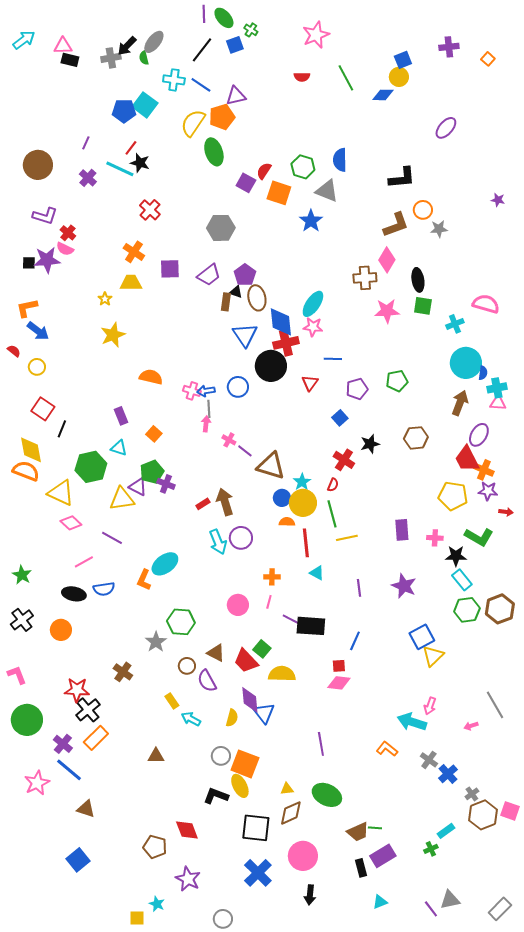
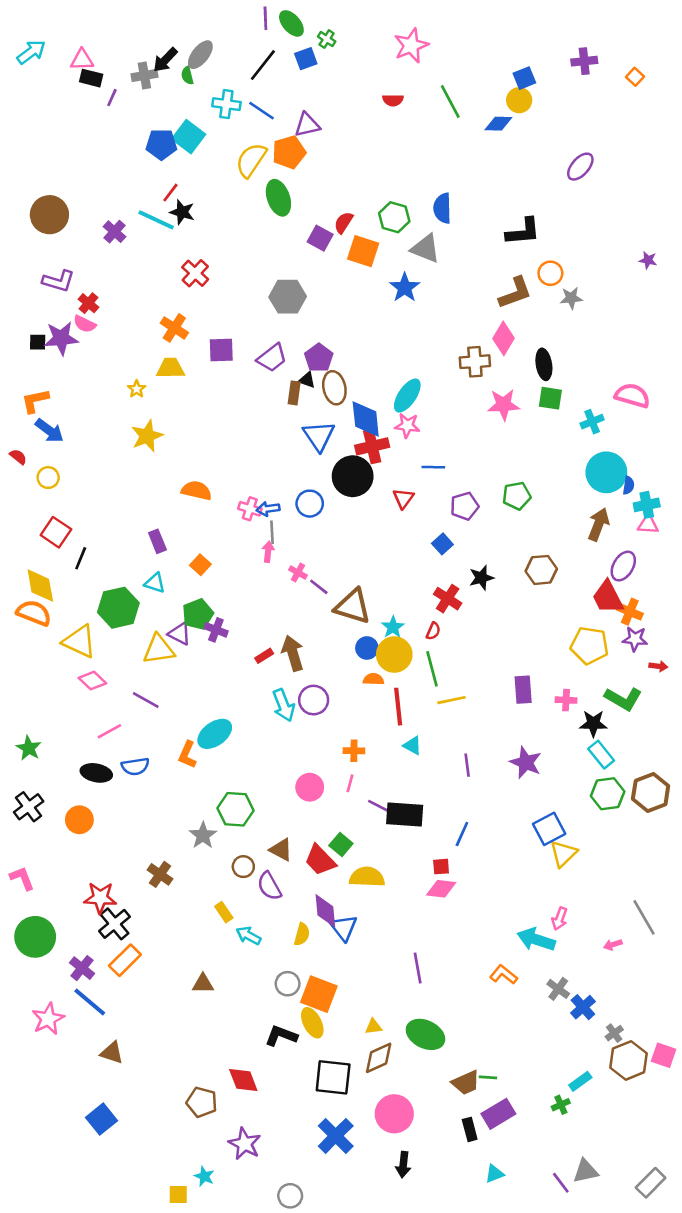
purple line: (86, 143) -> (112, 98), moved

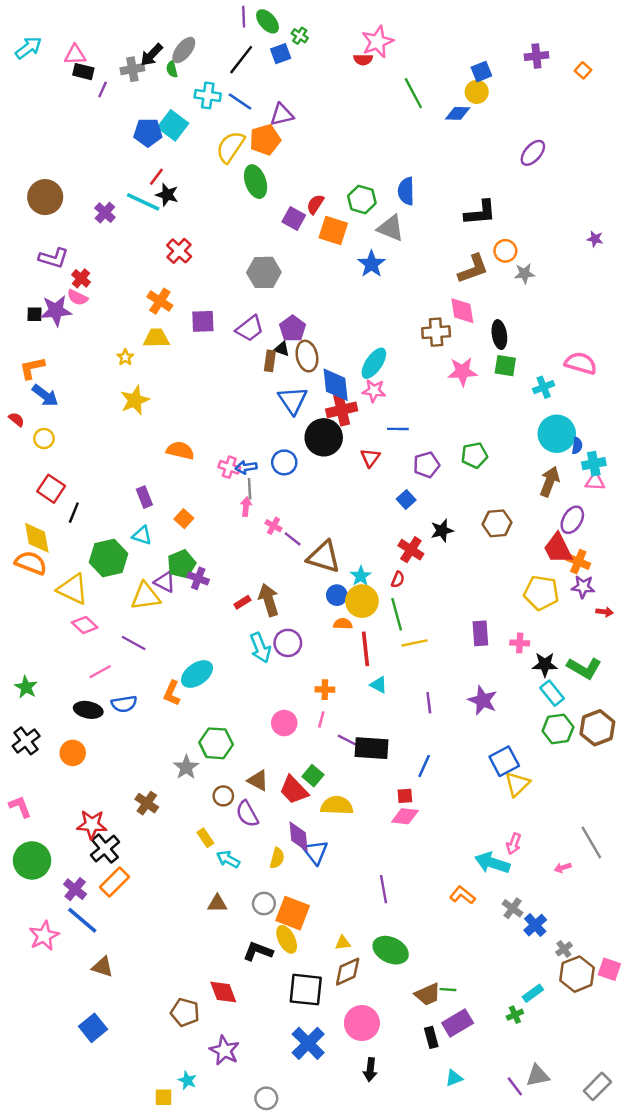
red semicircle: (393, 100) -> (363, 60), moved
pink diamond: (504, 338) -> (462, 311), turned -40
green L-shape: (623, 699) -> (584, 668), moved
brown triangle: (203, 984) -> (217, 904), moved

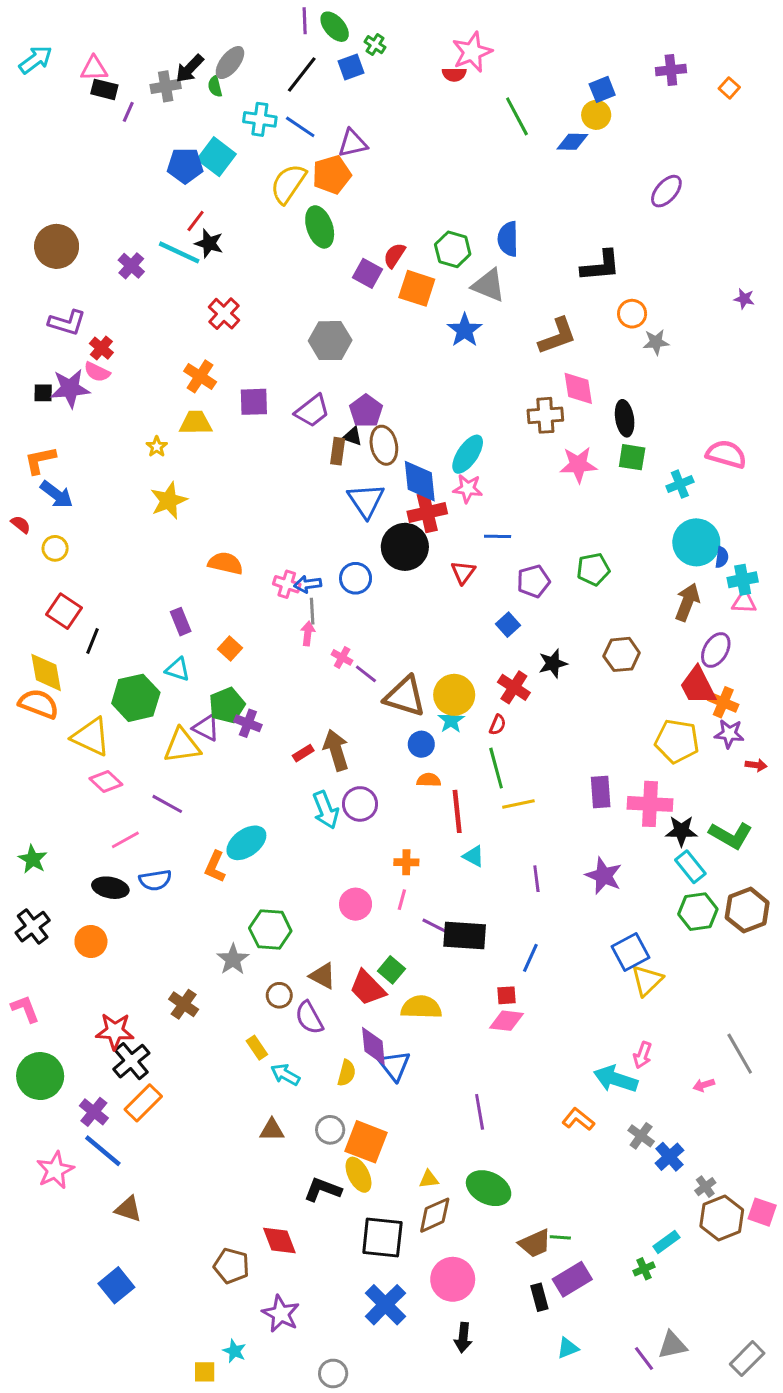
brown L-shape: (473, 269) -> (557, 336), moved
yellow circle: (362, 601) -> (454, 695), moved
pink cross: (520, 643) -> (650, 804), size x1.8

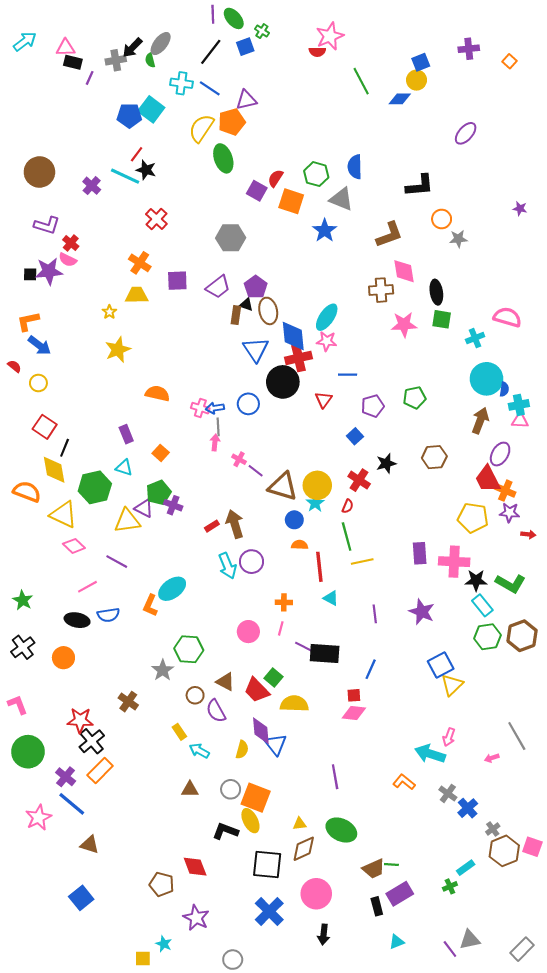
yellow diamond: (46, 672) -> (54, 470), moved

